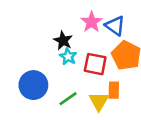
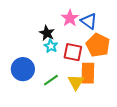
orange rectangle: (114, 90) -> (88, 73), size x1.5

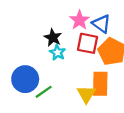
red square: (73, 52) -> (88, 43), moved
green line: (51, 80) -> (44, 92), moved

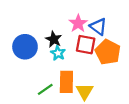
blue circle: (25, 79) -> (25, 47), moved
orange rectangle: (100, 84) -> (66, 82), moved

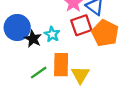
black star: (54, 39) -> (33, 39), moved
red square: (86, 45) -> (81, 25), turned -30

